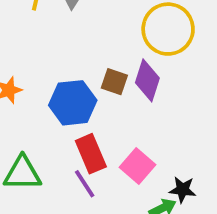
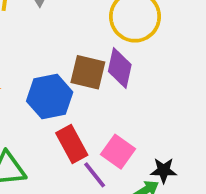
brown square: (114, 82) -> (88, 72), size x1.4
purple line: (85, 184) -> (95, 175), moved

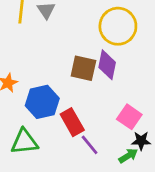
blue hexagon: (50, 97) -> (42, 102), moved
pink square: (118, 152) -> (129, 117), moved

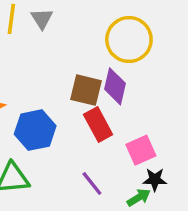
pink square: (129, 117) -> (141, 150), turned 30
red rectangle: (72, 122) -> (98, 124), moved

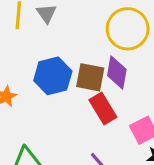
blue hexagon: (35, 130) -> (53, 76), moved

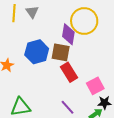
purple diamond: (117, 73) -> (68, 34), moved

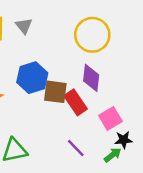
purple diamond: (68, 34) -> (91, 78), moved
brown square: (61, 52) -> (55, 92), moved

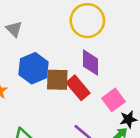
gray triangle: (24, 26) -> (14, 29), moved

